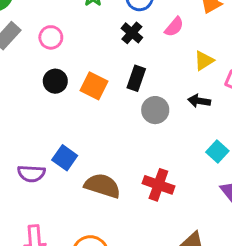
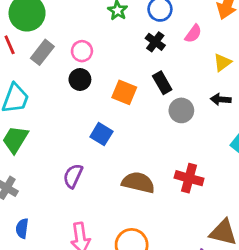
black rectangle: (136, 78) -> (162, 83), turned -45
black circle: (55, 81) -> (80, 79), moved
blue square: (65, 158) -> (101, 134), moved
purple semicircle: (31, 174) -> (73, 176), turned 115

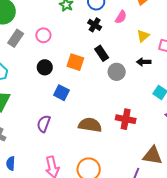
black circle: (80, 79) -> (45, 67), moved

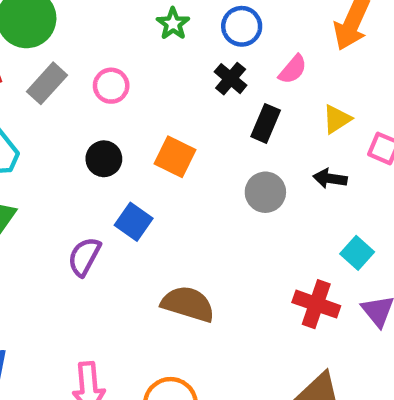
black rectangle: (102, 53) -> (266, 123), moved, turned 49
red cross: (126, 119) -> (316, 304), moved
purple semicircle: (44, 124) -> (84, 257), moved

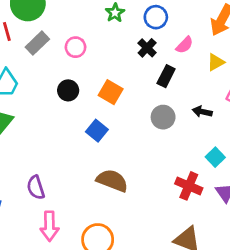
yellow triangle: (337, 119) -> (216, 62), moved
blue square: (134, 222) -> (97, 131), moved
purple semicircle: (84, 257) -> (36, 188), moved, turned -50

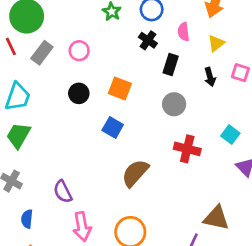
pink semicircle: (185, 45) -> (183, 32), turned 138
black arrow: (202, 112) -> (210, 77), moved, turned -108
brown semicircle: (112, 181) -> (135, 173), turned -60
red cross: (189, 186) -> (187, 149), moved

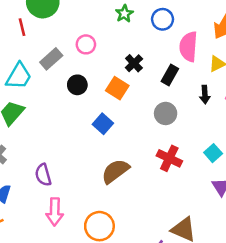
pink semicircle: (183, 32) -> (188, 47), size x1.6
black cross: (148, 40) -> (134, 63), moved
gray rectangle: (42, 53) -> (51, 59), moved

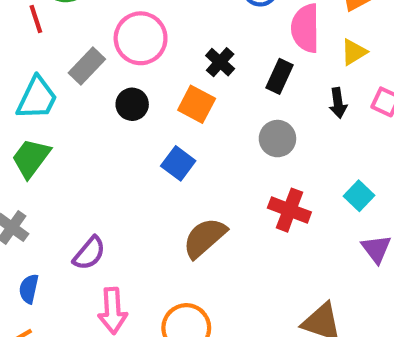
pink circle: (86, 44) -> (141, 38), size x1.6
purple semicircle: (43, 175) -> (89, 253), turned -120

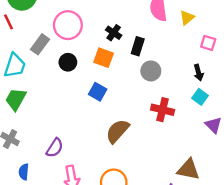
black rectangle: (279, 76) -> (138, 46), moved
black arrow: (338, 103) -> (198, 73), moved

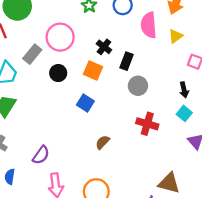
brown semicircle: (117, 131) -> (103, 142), size x0.6

